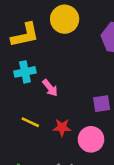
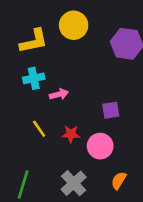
pink arrow: (50, 88) -> (59, 94), turned -66
yellow line: (30, 122) -> (39, 129), turned 30

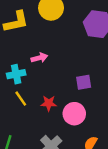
cyan cross: (34, 78) -> (16, 74), moved
pink arrow: (59, 94) -> (39, 58), moved

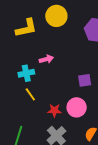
red star: (49, 103) -> (54, 110), moved

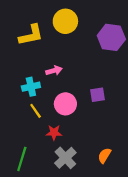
pink circle: (77, 107) -> (65, 104), moved
red star: (54, 110) -> (54, 133), moved

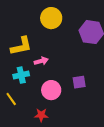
yellow L-shape: (31, 35) -> (21, 46), moved
yellow line: (36, 111) -> (11, 99), moved

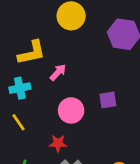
pink arrow: (41, 61) -> (58, 72), turned -32
cyan cross: (21, 75) -> (20, 88), moved

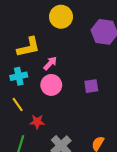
pink circle: (71, 110) -> (51, 85), moved
red star: (58, 143) -> (37, 122), moved

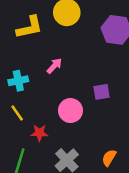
yellow L-shape: (29, 47) -> (30, 27), moved
pink circle: (51, 85) -> (70, 111), moved

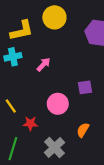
cyan cross: (18, 81) -> (13, 57), moved
orange semicircle: (109, 158) -> (83, 130), moved

